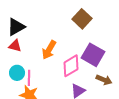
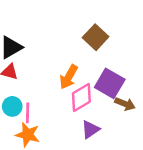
orange arrow: (49, 50) -> (69, 77), moved
brown arrow: (104, 80) -> (125, 104), moved

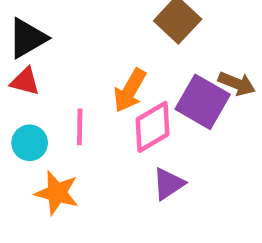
brown arrow: (125, 104) -> (237, 84), moved
pink line: (28, 113) -> (80, 127), moved

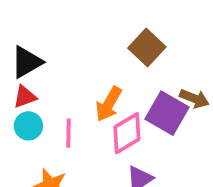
red triangle: (25, 81) -> (25, 97), turned -35
cyan circle: (30, 143) -> (28, 126), moved

